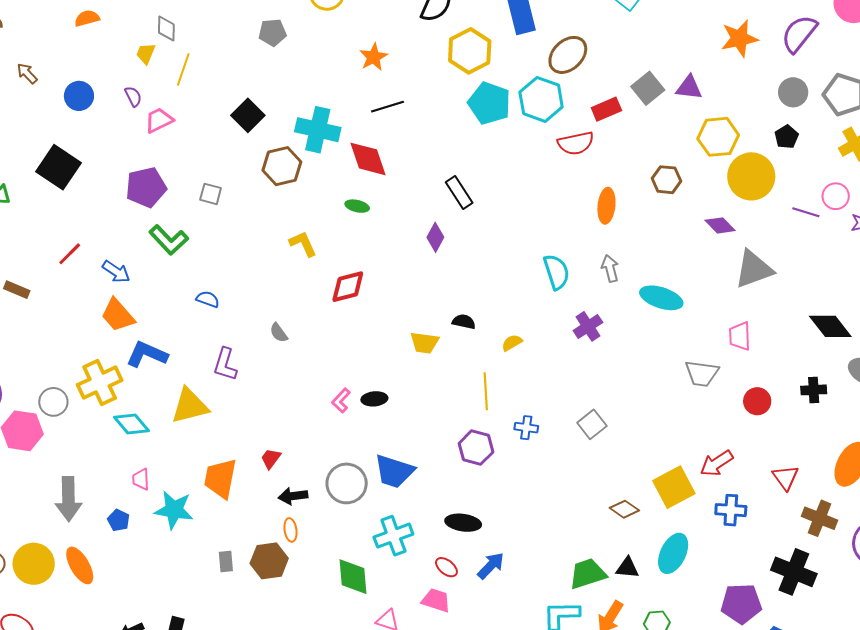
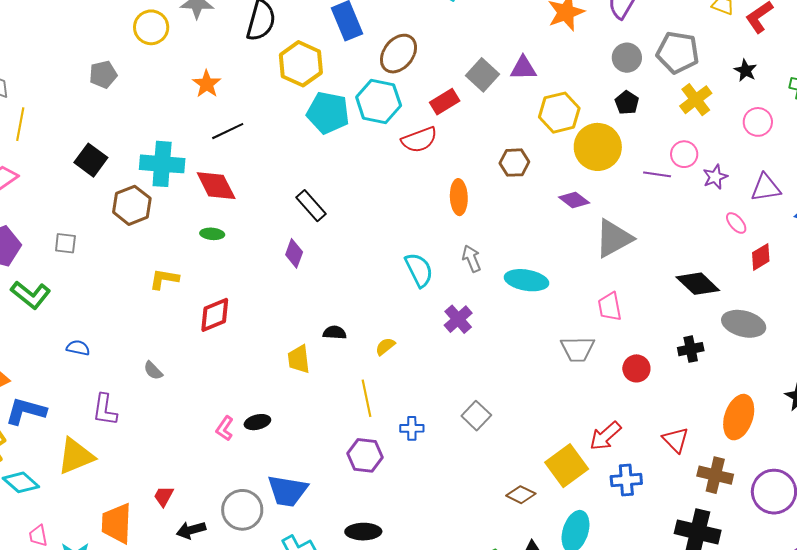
yellow L-shape: (303, 244) -> (164, 279), turned -48
yellow trapezoid: (424, 343) -> (299, 359), turned 84

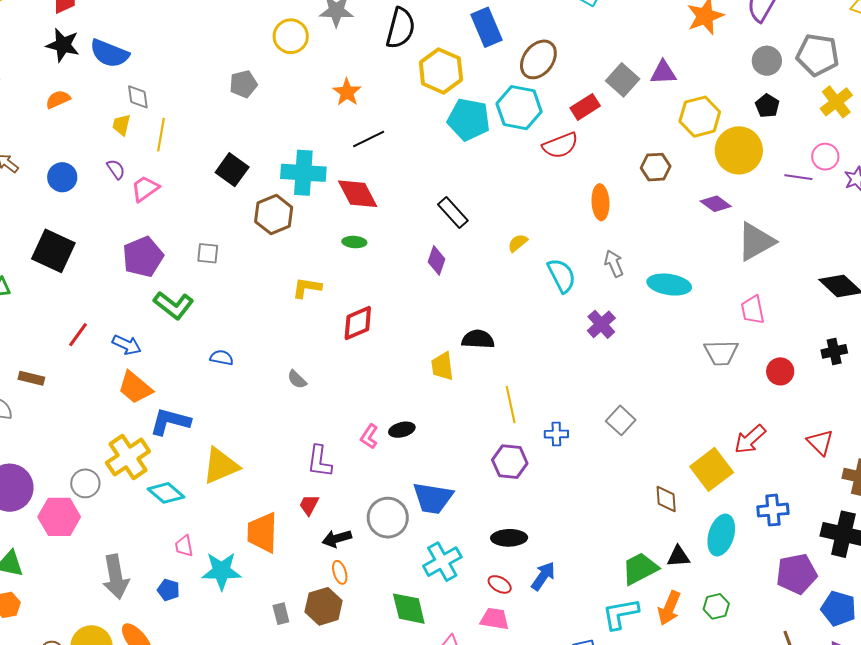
black semicircle: (335, 333) -> (478, 339), size x1.4
yellow semicircle: (385, 346) -> (518, 243), moved
purple L-shape: (105, 410) -> (320, 461), moved
blue cross: (626, 480) -> (773, 510), moved
brown diamond: (521, 495) -> (666, 499), turned 60

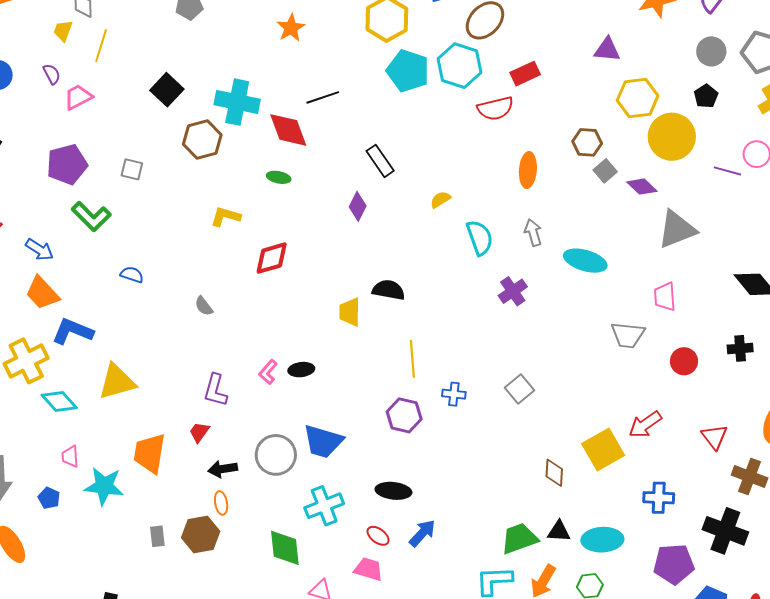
gray square: (623, 80) -> (605, 171), moved, size x0.7
black line: (369, 139) -> (323, 97), moved
cyan ellipse: (721, 535) -> (602, 540), moved, turned 63

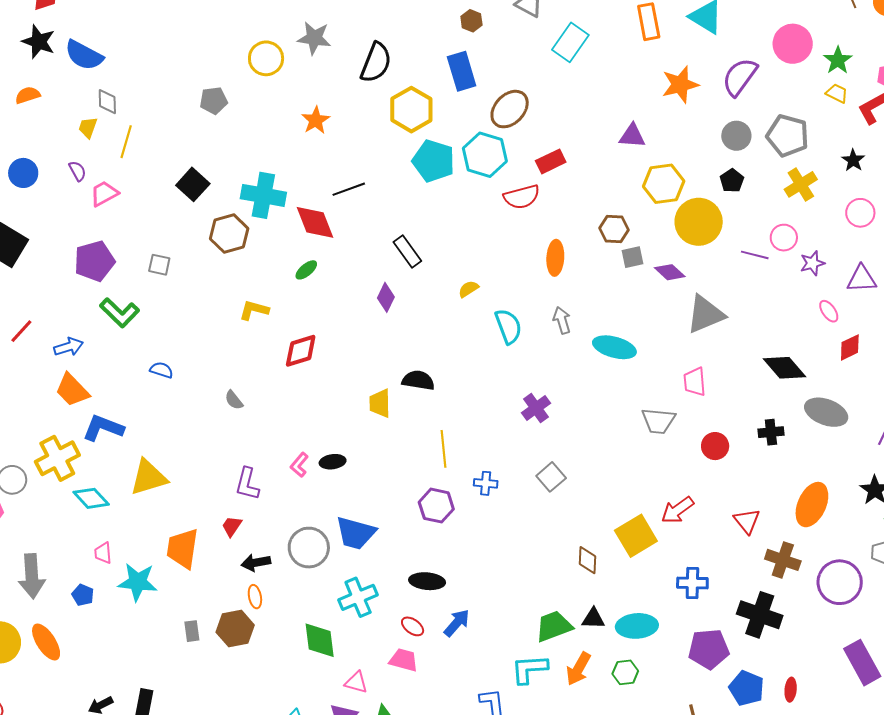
gray square: (605, 171) -> (632, 257), turned 30
green ellipse: (279, 177) -> (306, 270), turned -50
blue arrow: (40, 250) -> (69, 347), turned -48
purple cross: (513, 291) -> (536, 408), moved

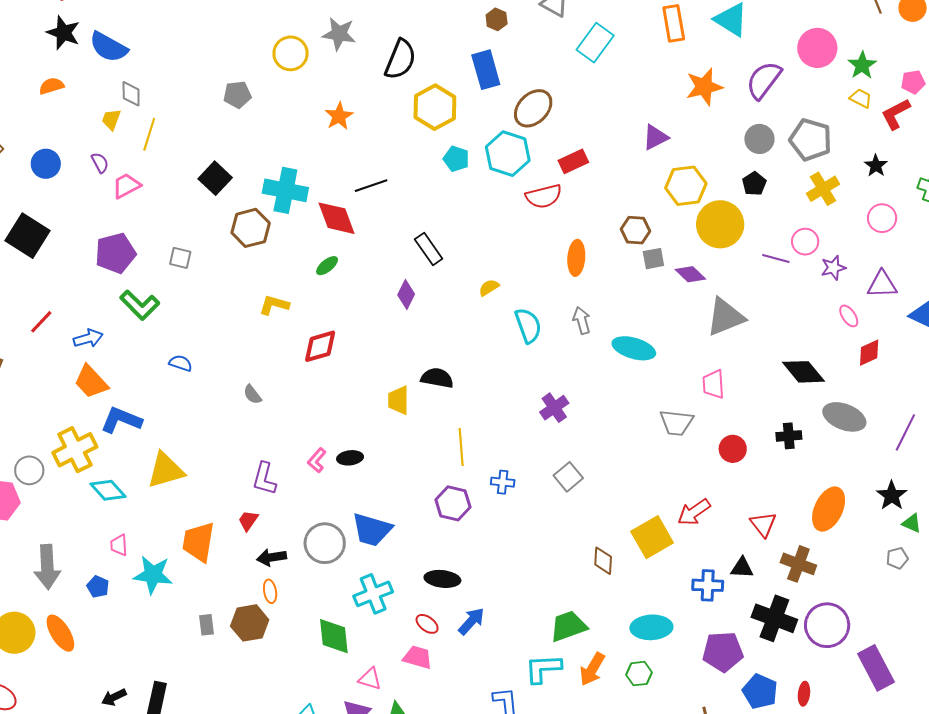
purple triangle: (632, 136) -> (655, 137), turned -32
cyan pentagon: (434, 161) -> (456, 159), size x0.6
purple circle: (840, 582) -> (827, 625), moved
black triangle: (593, 618) -> (742, 568), moved

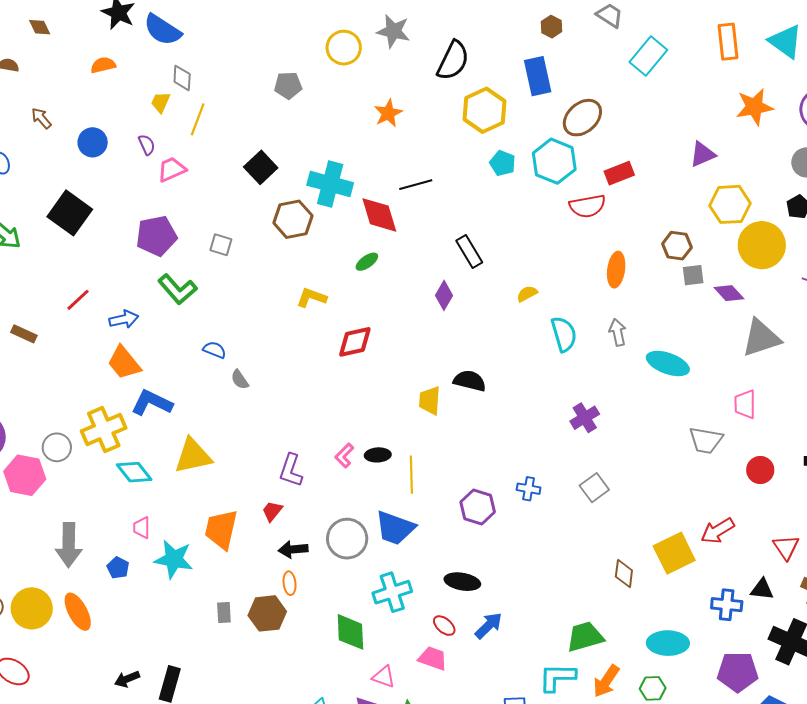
gray semicircle: (252, 395) -> (240, 380), moved
yellow line: (461, 447) -> (411, 475), moved

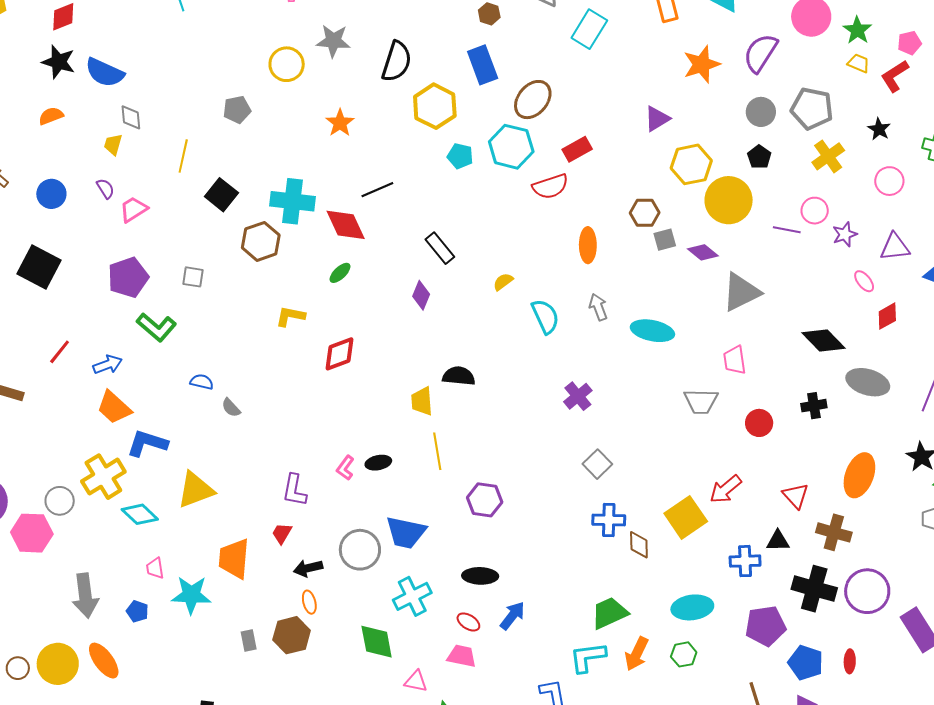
yellow line: (198, 119) -> (183, 156), moved
yellow line: (411, 475) -> (437, 451), moved
blue cross: (529, 489) -> (609, 520), moved, size x1.4

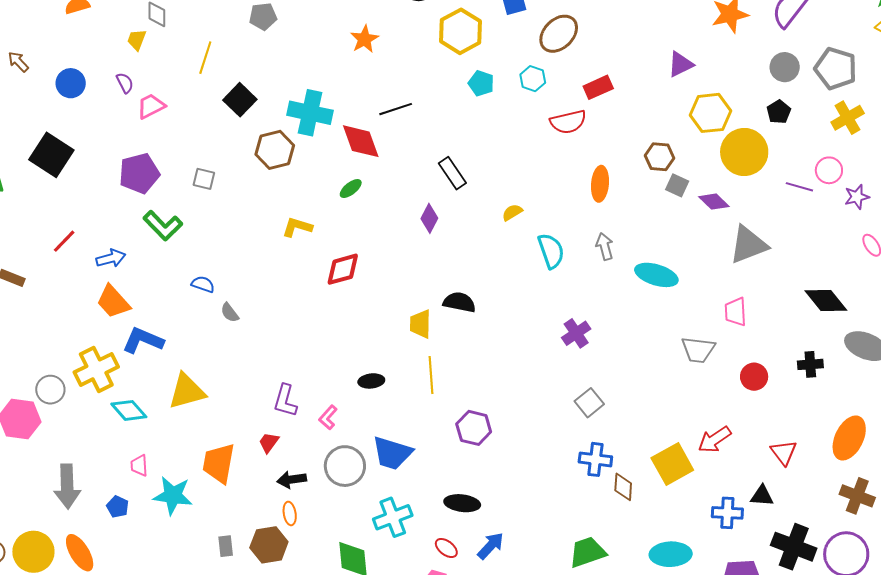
cyan hexagon: (511, 147) -> (533, 79), size x0.6
gray square: (665, 240) -> (677, 185), turned 35
pink L-shape: (345, 468) -> (328, 417), moved
brown cross: (834, 532) -> (857, 496), moved

